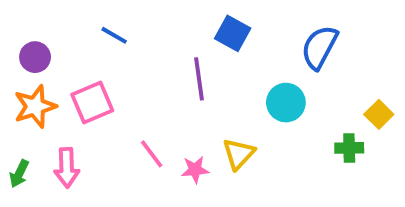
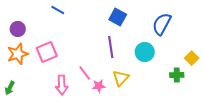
blue line: (114, 35) -> (58, 10), moved
purple line: (199, 79) -> (111, 47), moved
pink line: (152, 154) -> (85, 73), moved
pink arrow: (67, 168) -> (62, 85), moved

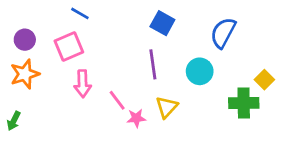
pink square: (47, 52) -> (69, 47), moved
green cross: (177, 75) -> (244, 103), size x1.5
pink arrow: (62, 85) -> (83, 84), moved

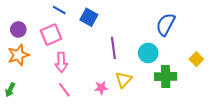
blue square: (162, 23) -> (89, 17), moved
pink line: (117, 100) -> (64, 90), moved
green cross: (244, 103) -> (166, 77), moved

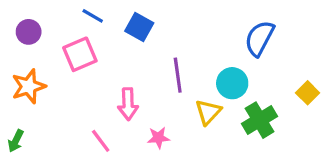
purple circle: (18, 29) -> (29, 32), moved
pink arrow: (61, 62) -> (128, 104), moved
green cross: (166, 77) -> (259, 120), turned -30
yellow triangle: (124, 80) -> (208, 112), moved

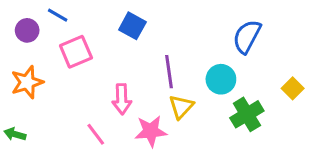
blue line: (93, 16) -> (58, 15), moved
yellow triangle: (208, 112) -> (181, 107), moved
pink star: (158, 138) -> (151, 131), size x1.5
green arrow: (16, 141) -> (15, 134), turned 80

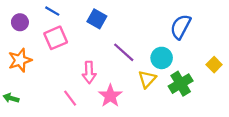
blue line: (58, 15) -> (52, 11), moved
purple line: (169, 72) -> (124, 52), turned -40
yellow triangle: (181, 107) -> (147, 79), moved
pink star: (151, 131) -> (110, 96), turned -30

